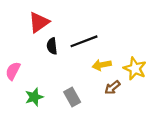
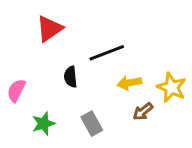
black semicircle: (52, 46) -> (71, 77), moved

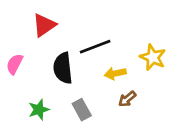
black semicircle: (71, 77) -> (63, 68), size x1.6
yellow star: (172, 87) -> (153, 57), moved
pink semicircle: (16, 90) -> (15, 64), moved

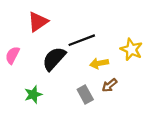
black semicircle: (63, 68) -> (54, 59), turned 48
gray rectangle: (82, 110) -> (85, 94), moved

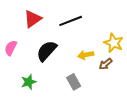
black line: (82, 40) -> (71, 21), moved
brown arrow: (109, 85) -> (106, 64), moved

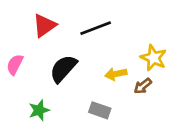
gray rectangle: (74, 82) -> (100, 110), turned -42

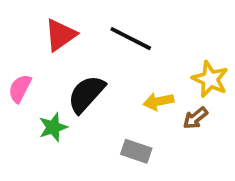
black line: (96, 28) -> (131, 39), turned 48
green star: (39, 110) -> (53, 127), moved

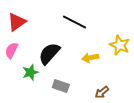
red triangle: (60, 35) -> (17, 22), moved
brown arrow: (195, 118) -> (102, 92), moved
gray rectangle: (136, 151) -> (61, 86), moved

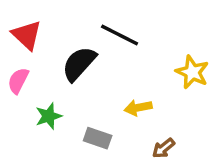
red triangle: (17, 22) -> (27, 35), turned -42
black semicircle: (49, 53) -> (79, 64), moved
yellow arrow: (90, 58) -> (138, 108), moved

